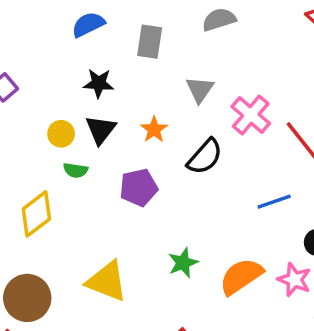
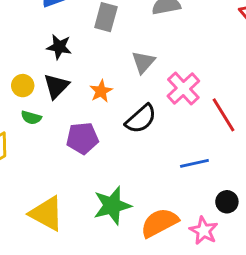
green star: (183, 263) -> (112, 206), size x1.5

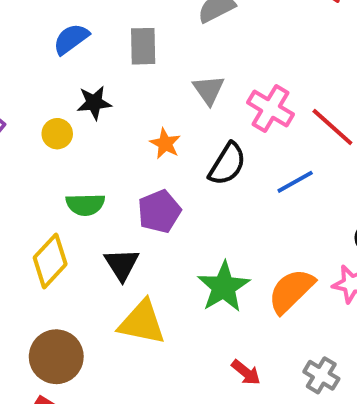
yellow circle: (23, 86) -> (57, 134), moved
black triangle: (56, 86) -> (122, 264), moved
green semicircle: (31, 118) -> (85, 205), size x1.4
blue line: (194, 163) -> (295, 182), moved

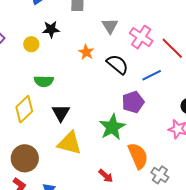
black semicircle: (227, 164) -> (117, 64), turned -85
purple pentagon: (159, 211) -> (133, 102), moved
orange semicircle: (291, 291) -> (138, 156), moved, turned 108
red arrow: (246, 372) -> (106, 176), moved

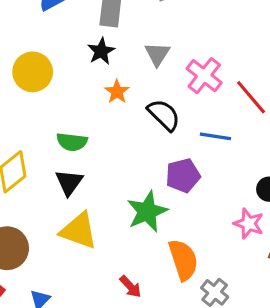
black star: (51, 29) -> (101, 51), moved, turned -30
yellow circle: (31, 44) -> (33, 72), size x1.6
blue line: (152, 75) -> (215, 136), turned 30
green semicircle: (44, 81) -> (72, 142), moved

